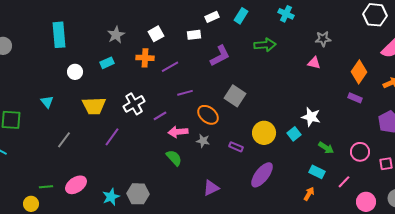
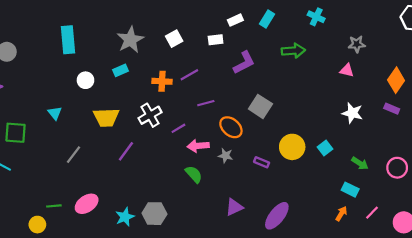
gray star: (116, 35) -> (130, 40), size x1.4
orange cross: (145, 58) -> (162, 81), moved
white star: (311, 117) -> (352, 113), moved
purple ellipse: (262, 175) -> (277, 216), moved
pink line: (344, 182) -> (372, 213), moved

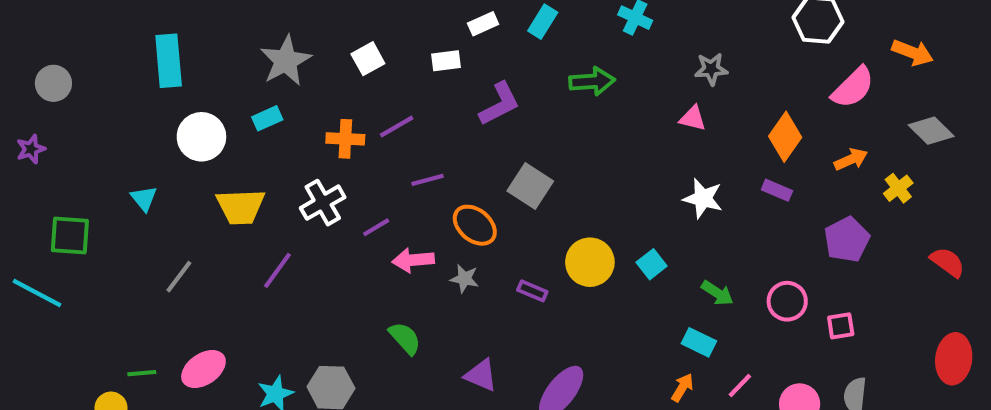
white circle: (85, 80) -> (201, 137), size x1.5
green semicircle: (194, 174) -> (405, 338), moved
purple triangle: (234, 207) -> (481, 375), turned 48

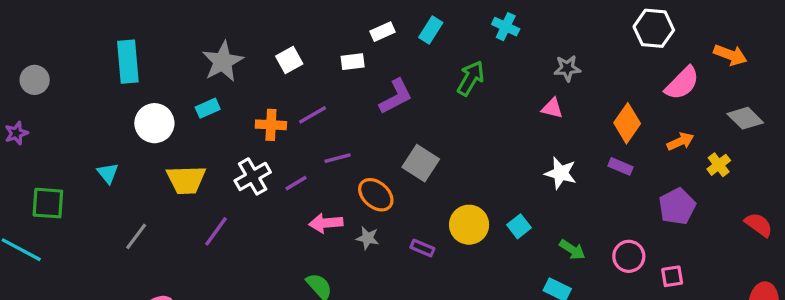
green arrow: (592, 81) -> (471, 78), turned -56
purple line: (376, 227) -> (296, 183), moved

